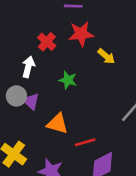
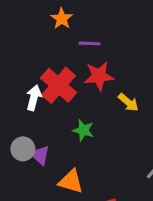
red cross: (47, 42) -> (59, 85), size x1.6
white arrow: (28, 67) -> (34, 98), moved

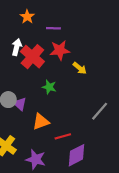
orange star: (62, 19) -> (27, 17), moved
white arrow: (34, 98) -> (17, 47), moved
orange triangle: (71, 181) -> (41, 122), turned -36

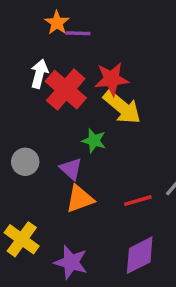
purple line: (53, 28) -> (78, 33), moved
yellow arrow: (80, 68) -> (122, 107), moved, size x1.6
purple triangle: (20, 104) -> (71, 169), moved
red line: (63, 136) -> (138, 201), moved

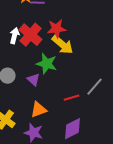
white arrow: (39, 74) -> (15, 36), moved
green star: (94, 141) -> (47, 64), size x1.5
orange triangle: (80, 199) -> (39, 110), moved

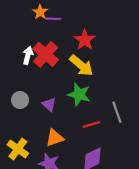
red star: (57, 29) -> (85, 40), moved, turned -30
green star: (47, 64) -> (79, 94), moved
gray line: (95, 87) -> (117, 112), turned -60

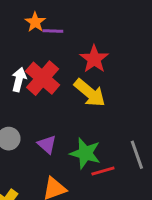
green star: (79, 94) -> (85, 153), moved

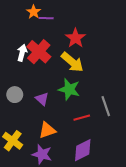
green star: (85, 153) -> (69, 89), moved

